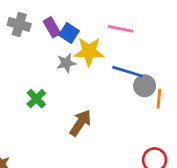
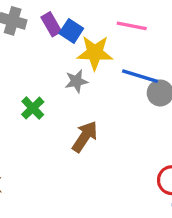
gray star: (66, 63) -> (76, 81), moved

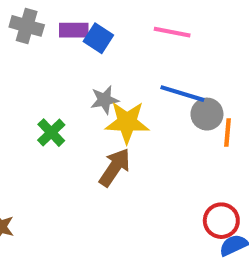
purple rectangle: (51, 24) -> (74, 30), turned -60
yellow star: (95, 53) -> (127, 122), moved

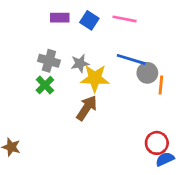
gray cross: (27, 26) -> (49, 61), moved
blue square: (98, 38) -> (89, 20), moved

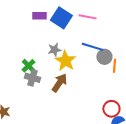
blue square: (89, 20) -> (61, 18), size x1.5
gray cross: (49, 61) -> (32, 78), moved
yellow star: (95, 78) -> (65, 61), turned 30

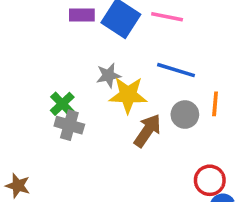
gray circle: (104, 57) -> (185, 115), moved
yellow star: (65, 61) -> (128, 95), turned -30
brown arrow: (59, 83) -> (148, 131), moved

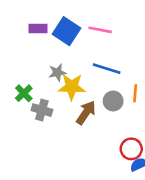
gray cross: (69, 125) -> (42, 110), moved

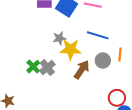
green cross: (24, 93) -> (33, 67), moved
gray cross: (42, 110) -> (47, 68), turned 35

